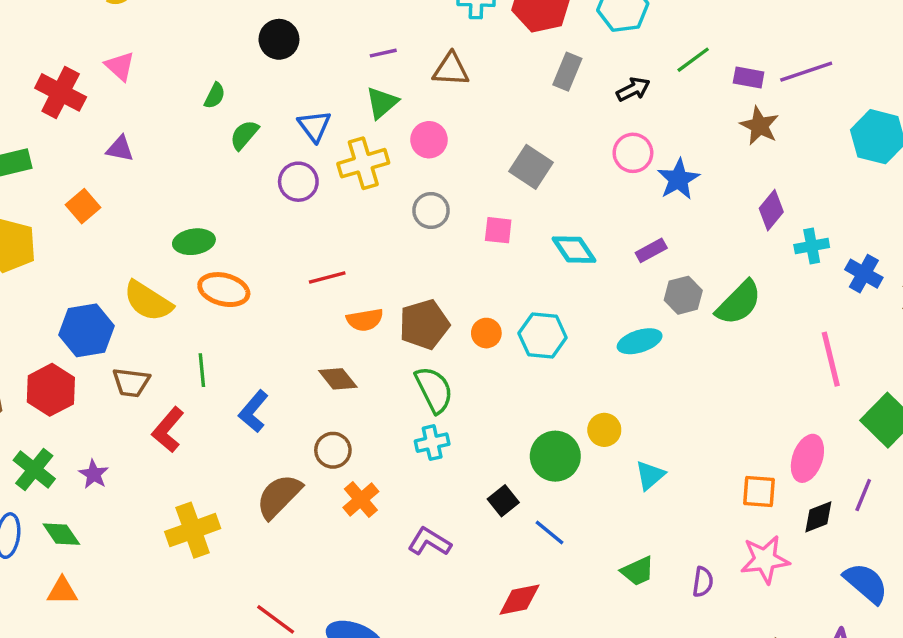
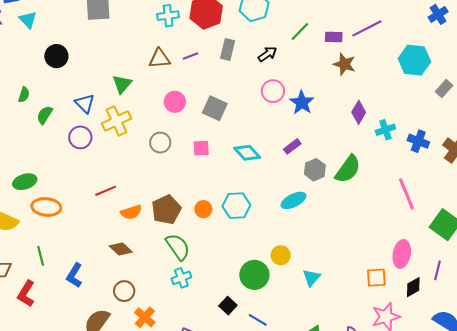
purple line: (383, 53) -> (190, 56), moved
pink circle: (429, 140) -> (175, 102), moved

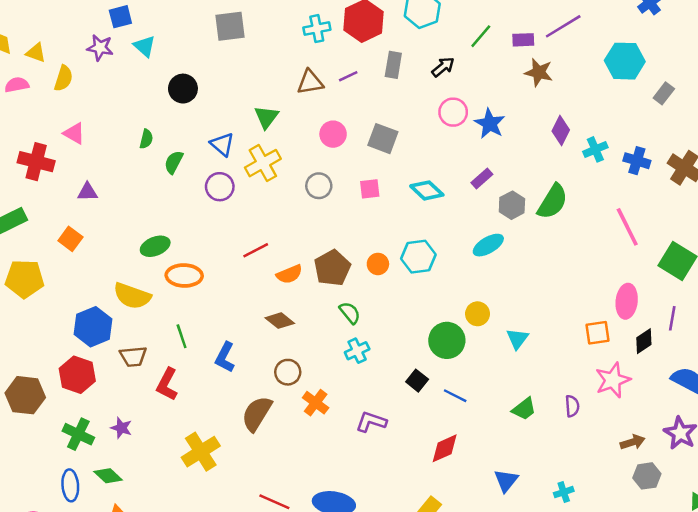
green semicircle: (178, 247) -> (350, 313), size x0.7

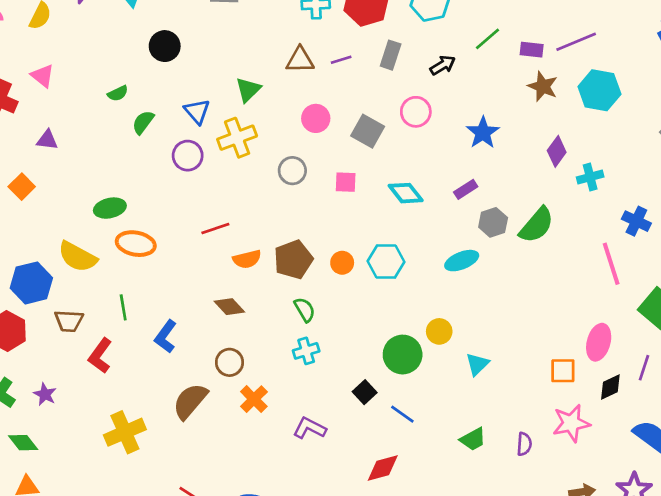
cyan hexagon: (625, 61) -> (599, 90), moved
pink circle: (453, 112) -> (416, 112), moved
green semicircle: (146, 139) -> (118, 93), turned 42
blue cross: (637, 161) -> (636, 221), moved

